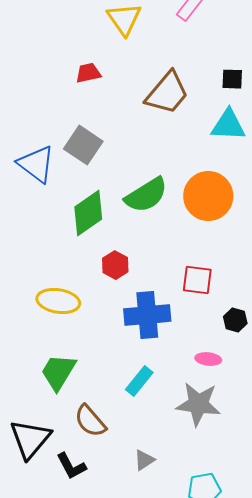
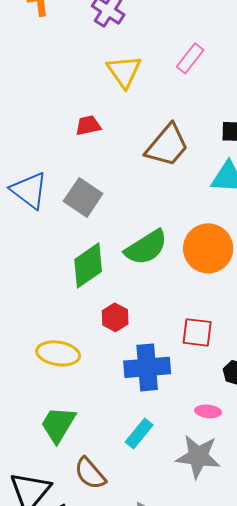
blue triangle: (36, 164) -> (29, 190), moved

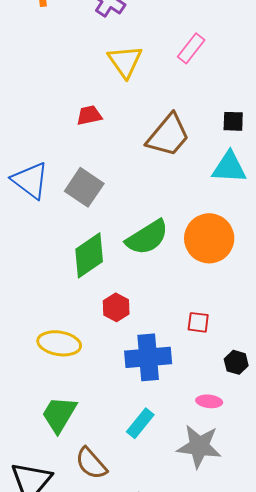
red square: (197, 332) -> (198, 322), size x0.7

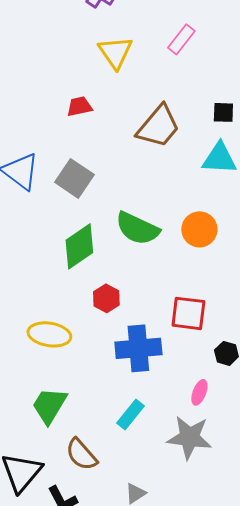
green semicircle: (147, 237) -> (137, 228), turned 57
orange circle: (209, 238) -> (199, 229), size x0.7
red square: (198, 322) -> (188, 313), size x1.6
pink ellipse: (209, 401) -> (199, 392), turned -75

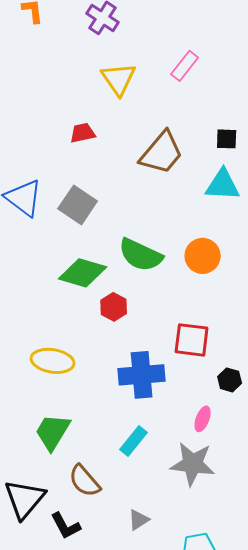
green diamond: (79, 246) -> (83, 273), turned 51
red hexagon: (106, 298) -> (114, 307), moved

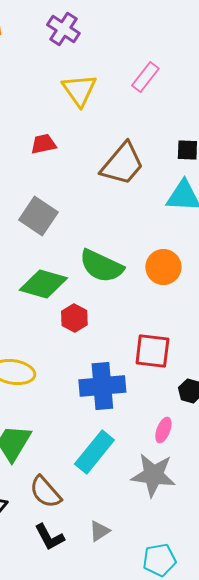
cyan rectangle: (134, 441) -> (94, 452), size x1.4
black L-shape: (66, 526) -> (49, 537), moved

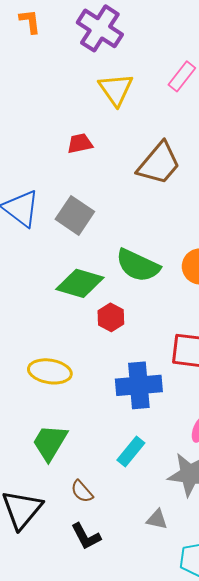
purple cross: (63, 29) -> (100, 28), size x1.4
cyan rectangle: (94, 452) -> (131, 451), size x0.7
brown semicircle: (45, 492) -> (82, 491), size x0.7
gray triangle: (99, 531) -> (157, 519), moved, turned 45

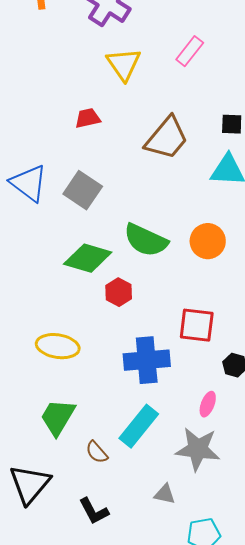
cyan rectangle: (131, 451) -> (139, 426), size x1.4
brown semicircle: (82, 491) -> (97, 452), moved

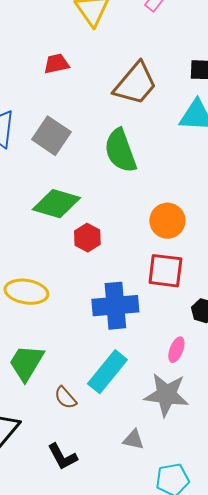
green semicircle: (146, 240) -> (120, 151), moved, turned 45
orange circle: (208, 241) -> (167, 221), moved

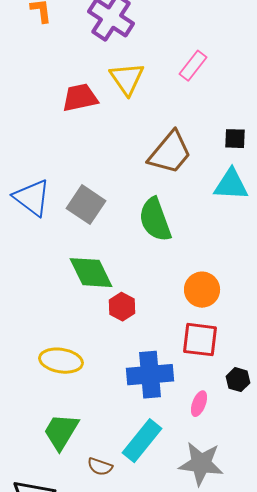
red trapezoid: (56, 64) -> (80, 98), moved, size x1.4
green diamond: (56, 204) -> (91, 273), turned 48
pink ellipse: (176, 350) -> (199, 404), moved
brown semicircle: (65, 398) -> (100, 467), turned -30

